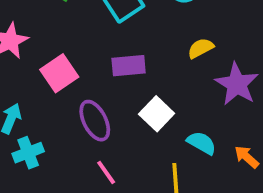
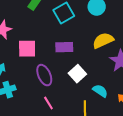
yellow semicircle: (201, 48) -> (103, 40), size x1.5
pink square: (59, 73) -> (27, 49), turned 30

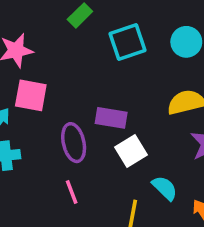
purple rectangle: (64, 47) -> (111, 118), moved
pink square: (27, 49) -> (31, 95), moved

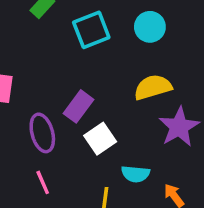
purple rectangle: (111, 118) -> (78, 106), turned -60
cyan semicircle: (165, 188) -> (135, 174), turned 144

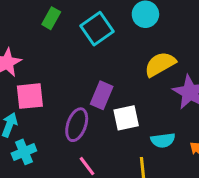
purple ellipse: (42, 133) -> (77, 125), turned 48
white square: (100, 139) -> (126, 118), turned 36

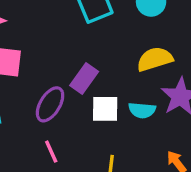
cyan semicircle: (163, 140) -> (142, 110), moved

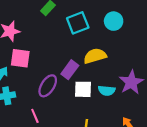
yellow semicircle: (155, 59) -> (95, 56), moved
pink line: (51, 152) -> (35, 116), moved

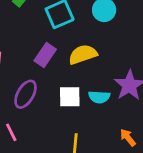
purple rectangle: (70, 70) -> (45, 55), moved

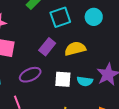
purple ellipse: (25, 94) -> (30, 75), turned 30

